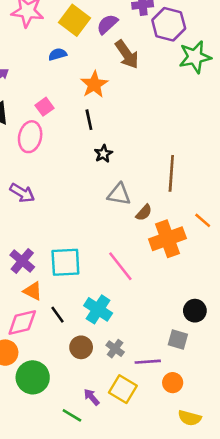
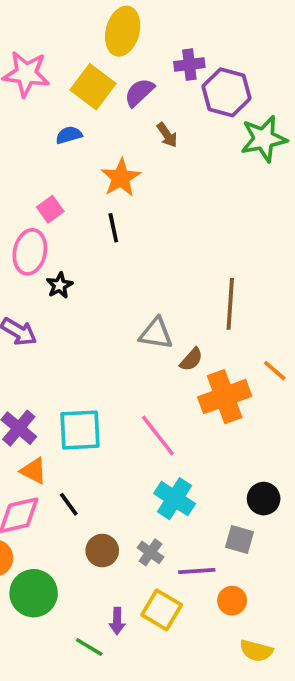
brown arrow: (127, 54) -> (167, 135), size x0.6
black star: (103, 154) -> (60, 285), moved
cyan cross: (98, 309) -> (175, 499), moved
purple arrow: (92, 397) -> (117, 621), turned -138

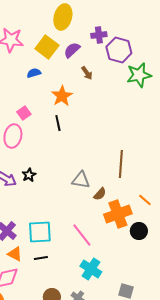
black star: (60, 285) -> (29, 175), moved
black circle: (264, 499) -> (139, 231), moved
black line: (69, 504) -> (41, 258), moved, turned -64

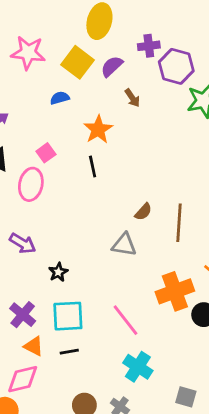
black star: (29, 175) -> (58, 272), moved
brown semicircle: (100, 194) -> (143, 212), moved

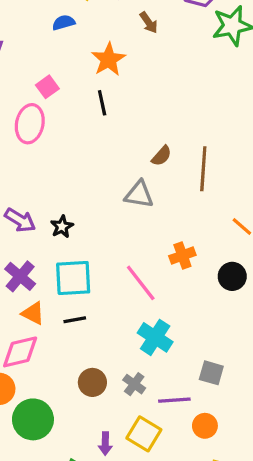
purple arrow: (23, 243) -> (20, 220), moved
orange cross: (175, 291) -> (182, 255), moved, size x0.6

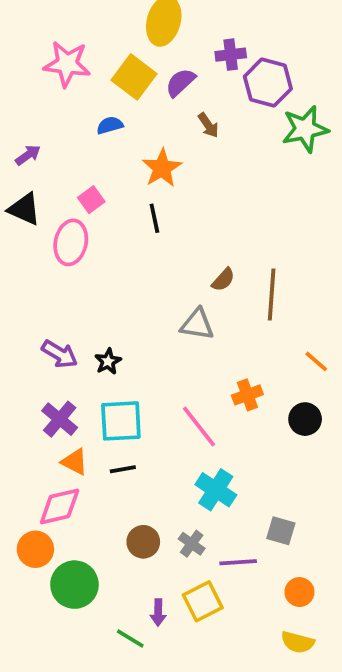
orange circle: (205, 426) -> (299, 592), moved
yellow square: (144, 434) -> (203, 601), turned 32

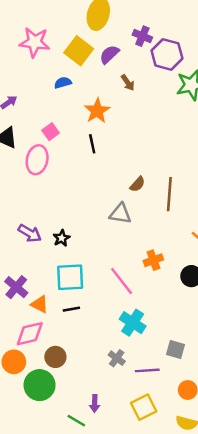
purple cross: (231, 55) -> (142, 36), turned 30
purple cross: (60, 419) -> (16, 287), moved
brown circle: (143, 542) -> (55, 357), moved
yellow square: (203, 601) -> (144, 407), moved

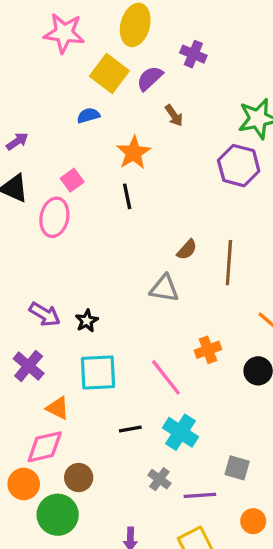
pink star: (35, 42) -> (64, 33), moved
purple hexagon: (167, 54) -> (239, 166), moved
purple cross: (16, 287) -> (29, 366), moved
black line: (71, 309) -> (130, 429), moved

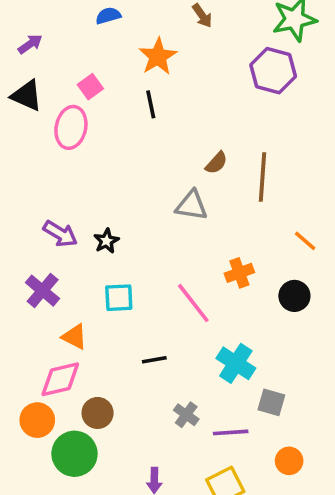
cyan square: (98, 372) -> (119, 298), size x0.7
cyan cross: (180, 432) -> (236, 363), moved

